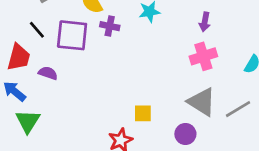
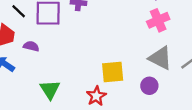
yellow square: (143, 113) -> (113, 72), size x1.5
green triangle: (28, 121) -> (50, 90), moved

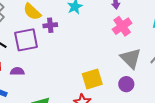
gray triangle: (160, 58) -> (131, 58), turned 30

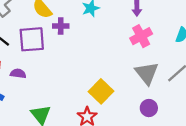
yellow square: (92, 79) -> (101, 91), turned -35
purple circle: (126, 84) -> (149, 108), moved

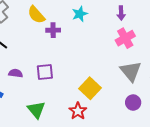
purple square: (32, 39) -> (45, 72), moved, size x0.7

